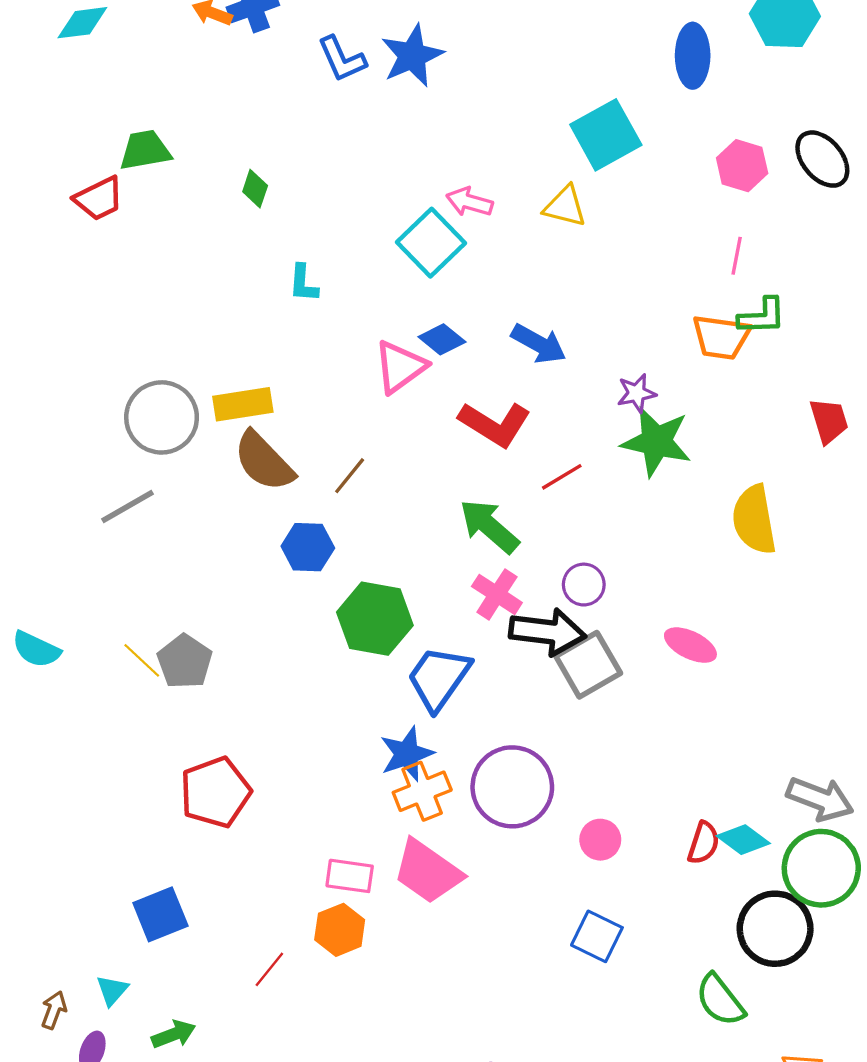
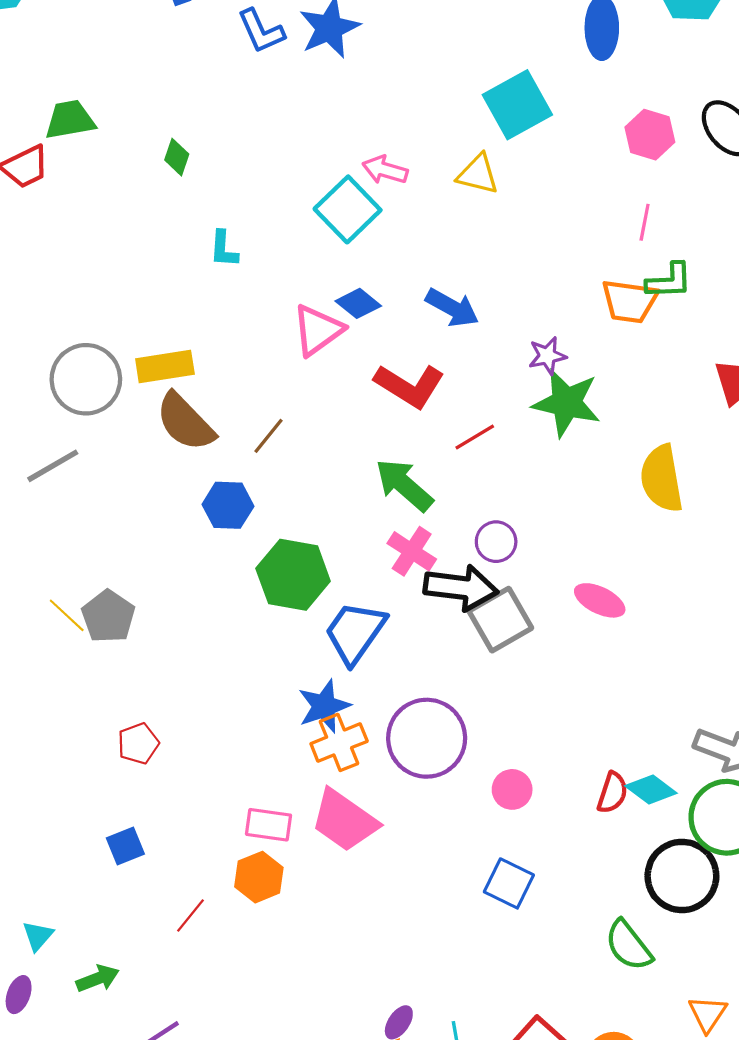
red pentagon: (215, 792) -> (138, 744), size x0.6
blue square: (160, 914) -> (125, 846), moved, size x0.7

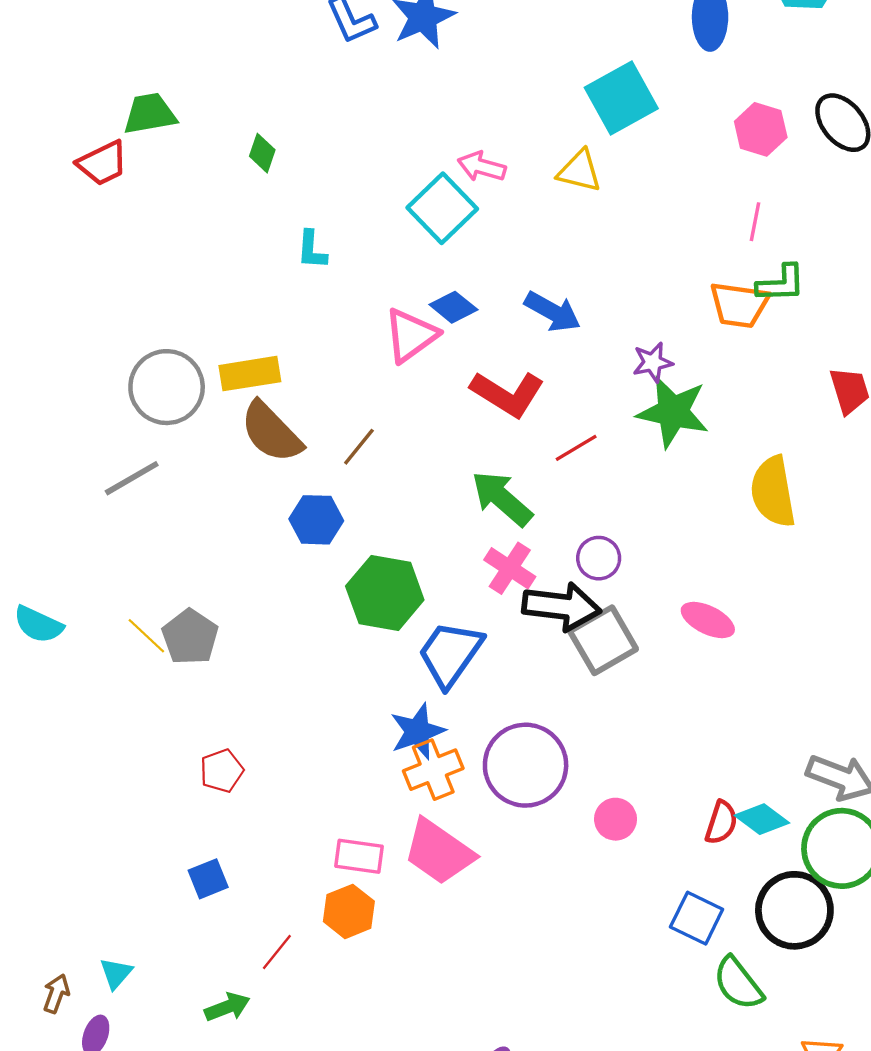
blue square: (509, 883) -> (697, 918), moved
green arrow: (98, 979) -> (227, 1007), moved

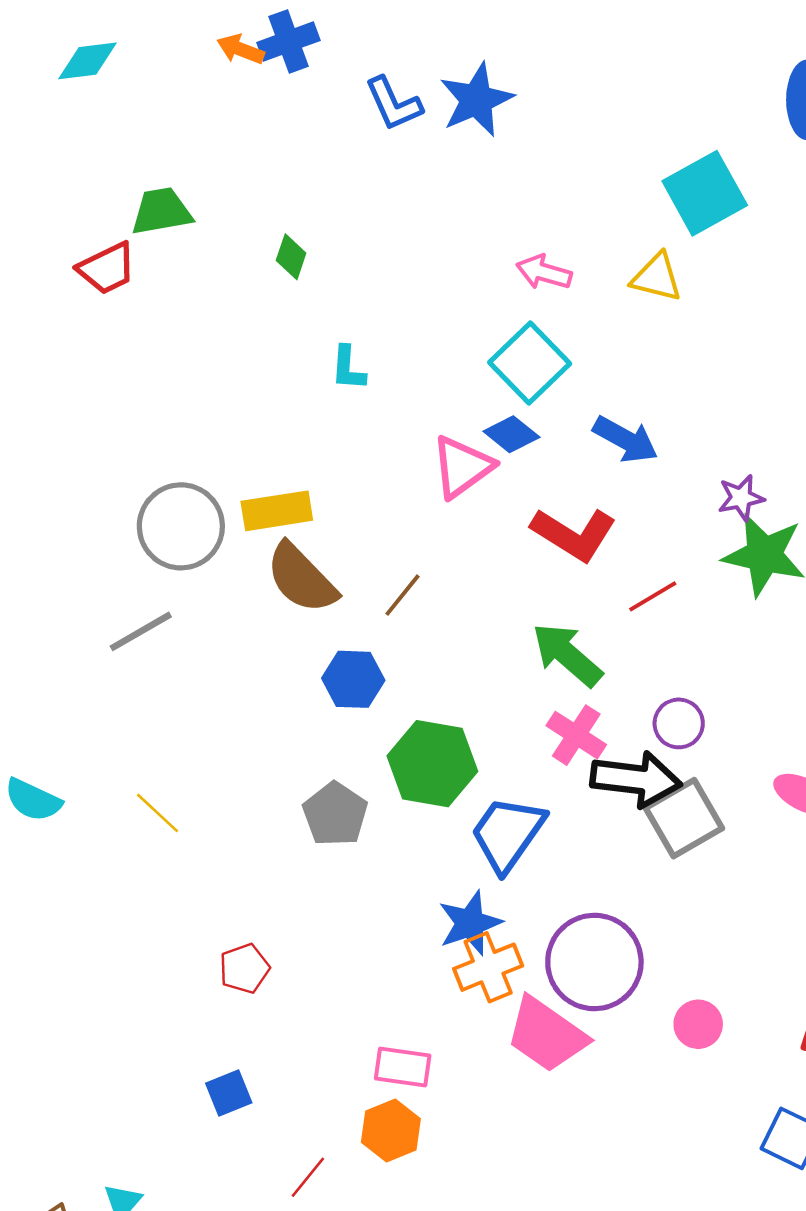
cyan square: (442, 208) -> (530, 363), moved
gray pentagon: (190, 637) -> (335, 814), moved
pink trapezoid: (439, 852) -> (546, 1035), moved

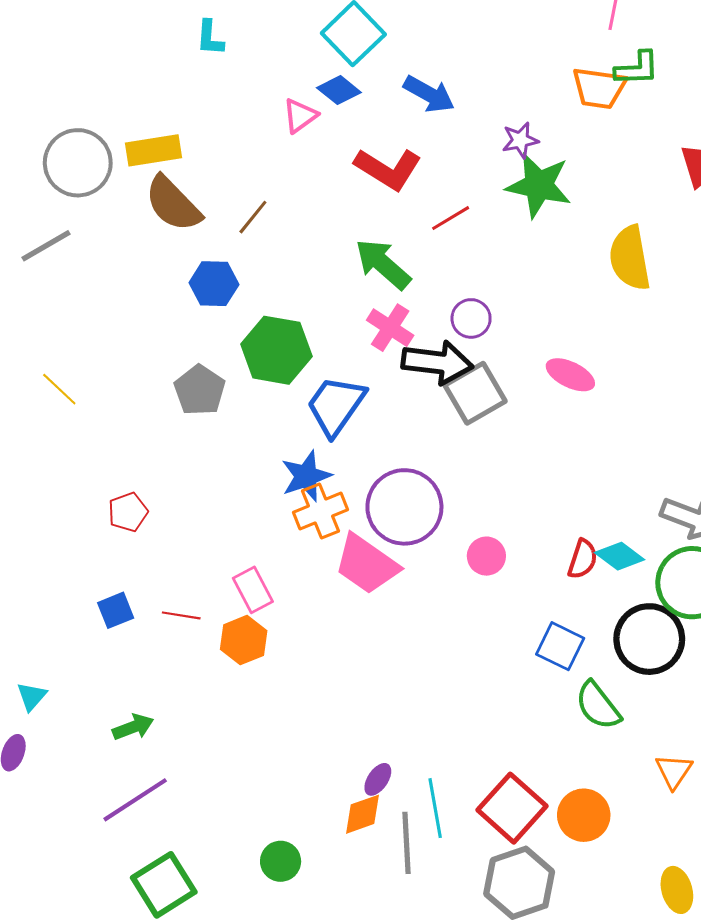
pink triangle: (462, 467) -> (300, 116), size x0.7
pink rectangle: (403, 1067) -> (253, 590), turned 54
red line: (308, 1177) -> (181, 615), moved, turned 60

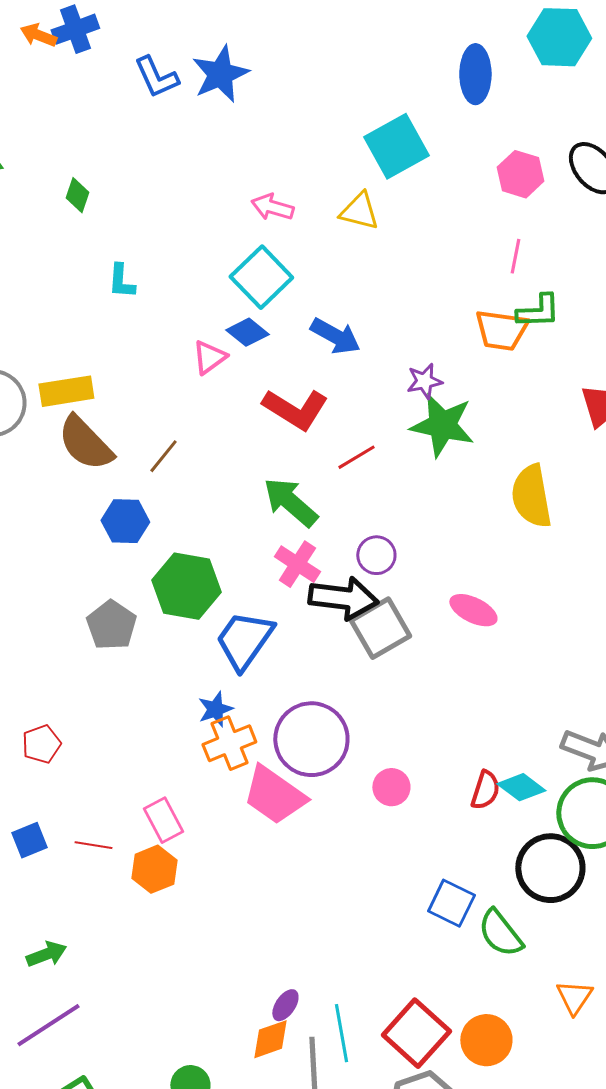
blue star: (306, 476) -> (215, 709), size x0.7
blue square: (560, 646) -> (451, 903), moved

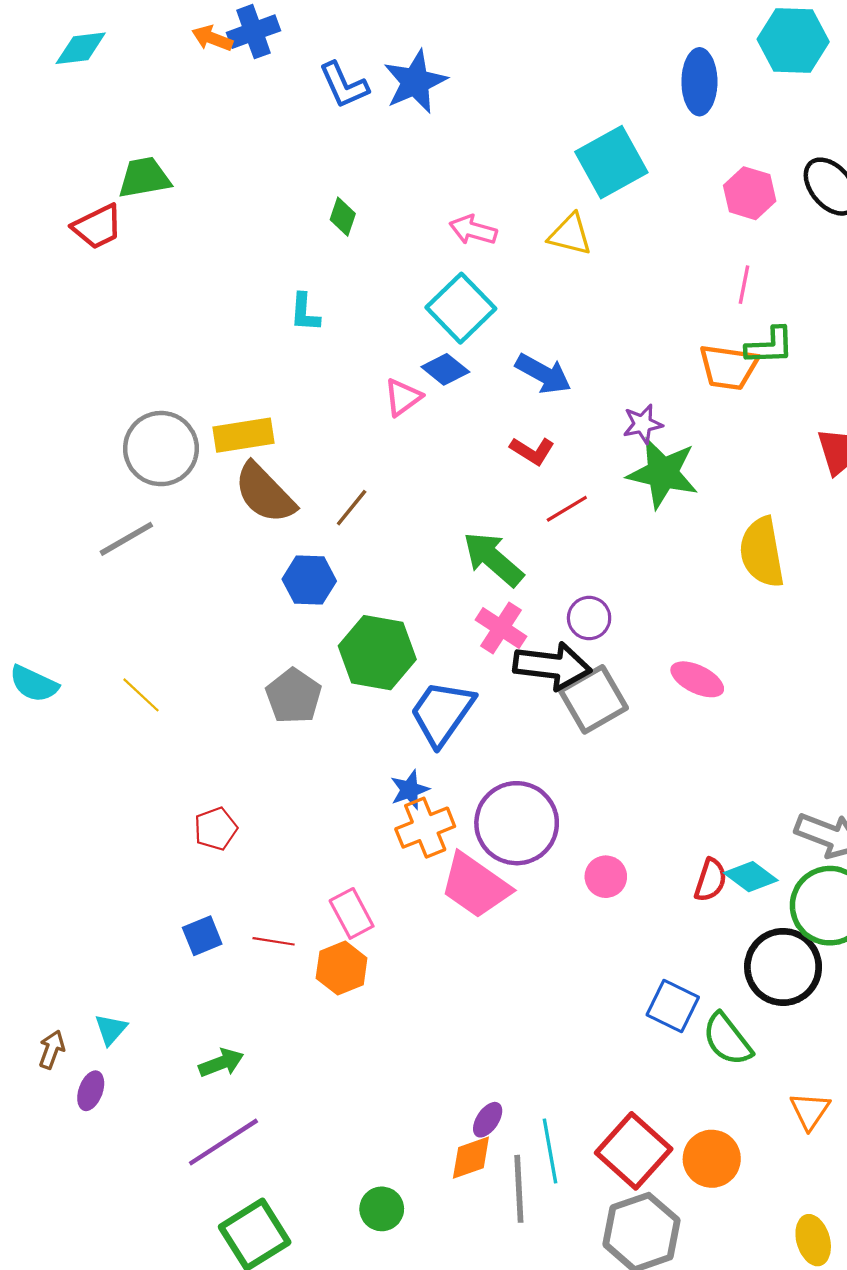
green diamond: (77, 195) -> (343, 217), moved
red L-shape: (295, 409) -> (532, 451), moved, size x0.6

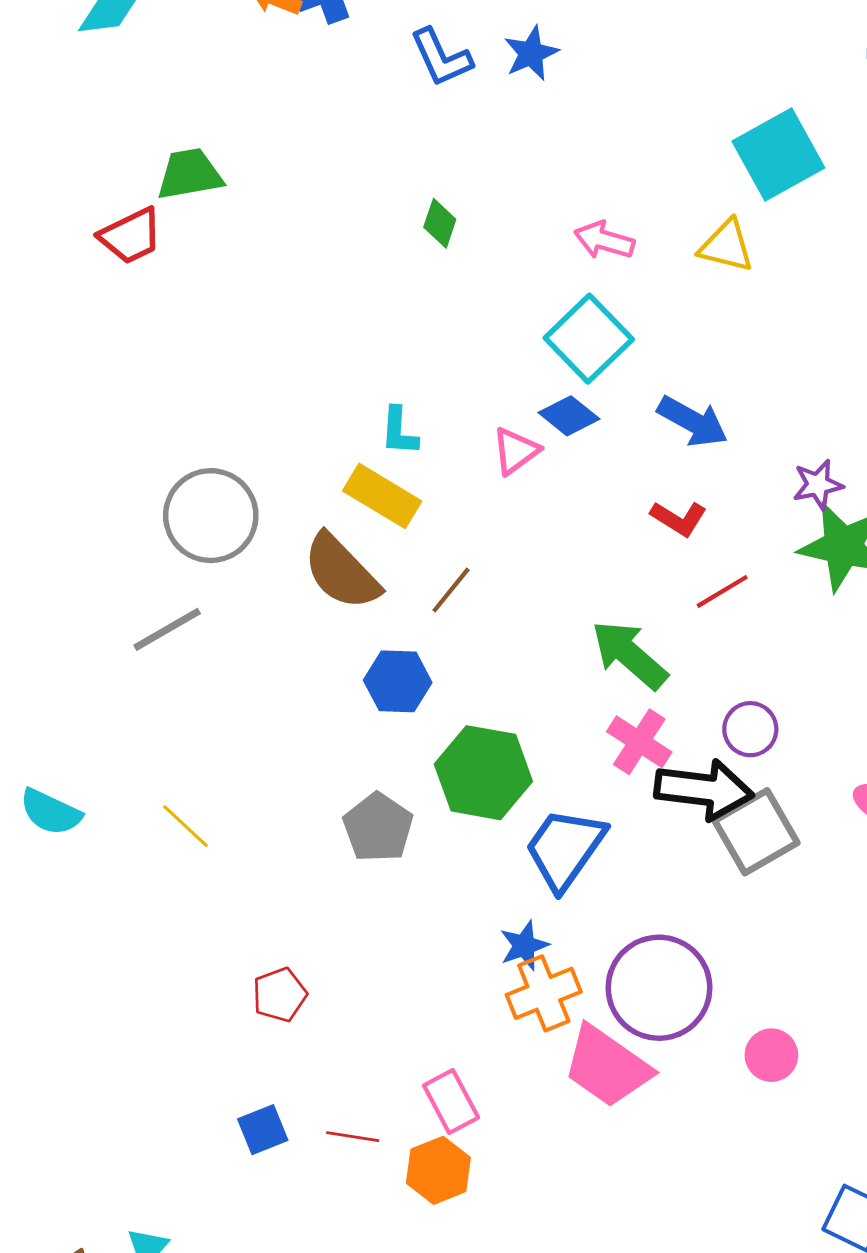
blue star: (415, 82) -> (531, 53), size x0.7
cyan L-shape: (305, 313) -> (399, 431), moved
yellow rectangle: (243, 435) -> (382, 496), moved, turned 40

